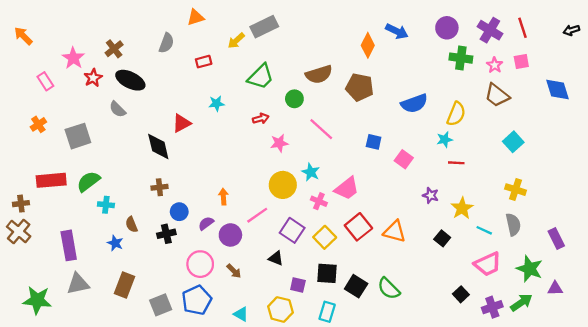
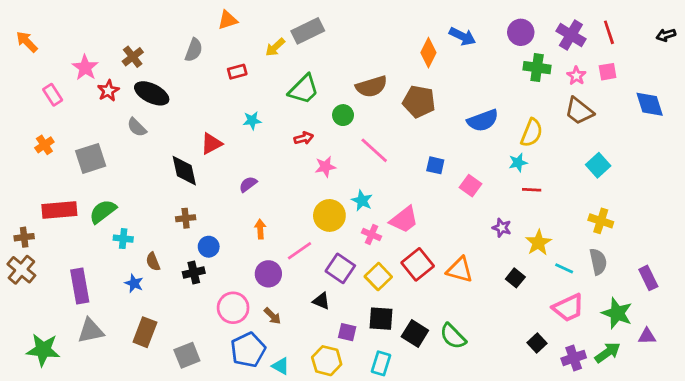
purple semicircle: (206, 223) -> (248, 184), moved
blue pentagon: (197, 300) -> (248, 350), moved

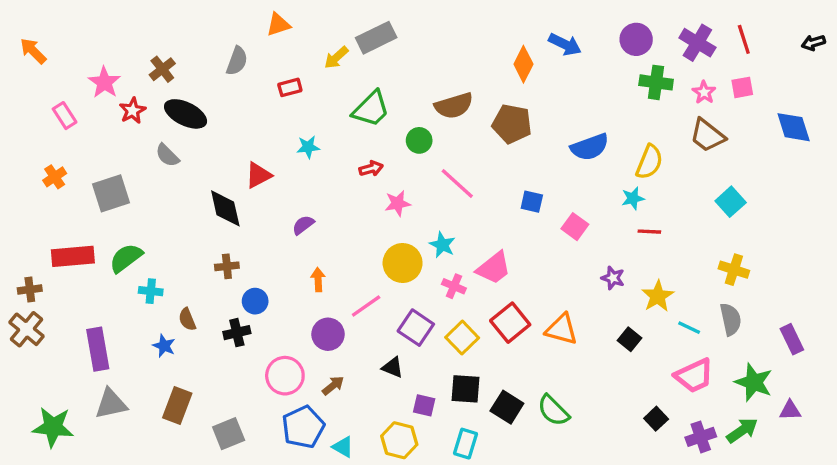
brown arrow: (272, 316) -> (333, 386), turned -84

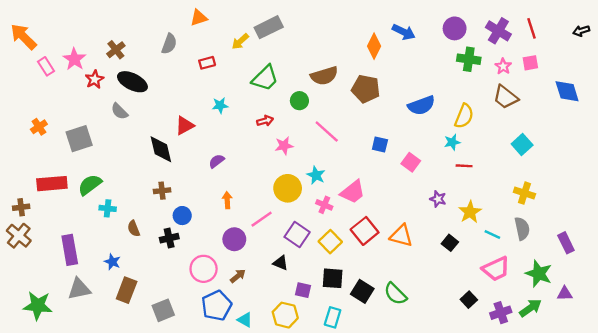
orange arrow: (33, 51) -> (23, 37), size x1.4
pink rectangle: (65, 116) -> (46, 66), moved
blue star: (164, 346) -> (112, 262), moved

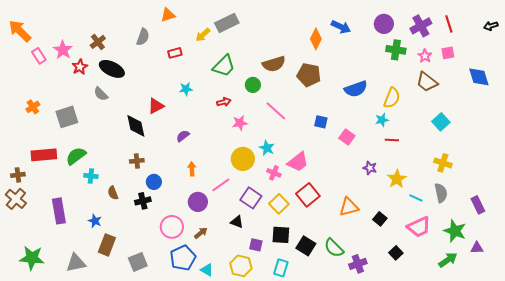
purple cross: (498, 31) -> (421, 26), turned 30
orange triangle: (401, 236) -> (349, 207), moved, turned -30
black square: (450, 243) -> (380, 219), moved
gray triangle: (79, 289) -> (76, 263), moved
purple cross: (501, 313) -> (358, 264), moved

